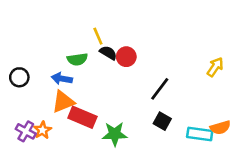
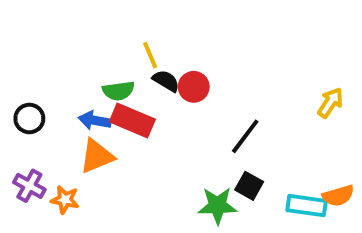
red rectangle: (82, 117) -> (132, 120), moved
orange star: (43, 130) -> (65, 200), turned -30
purple cross: (26, 131) -> (29, 186), moved
green star: (115, 134) -> (217, 206), moved

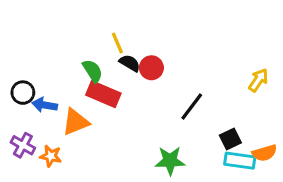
green semicircle: (118, 91) -> (93, 71), turned -115
blue arrow: (95, 120) -> (45, 105), moved
black square: (249, 186) -> (230, 139), moved, turned 35

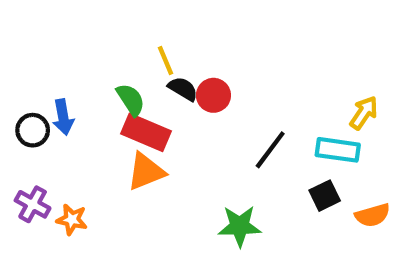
blue arrow: (45, 105) -> (63, 117), moved, turned -110
orange triangle: (76, 122) -> (146, 172), moved
cyan rectangle: (240, 161) -> (338, 150), moved

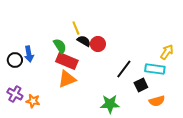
black square: (325, 196) -> (141, 85), moved
orange semicircle: (373, 215) -> (157, 101), moved

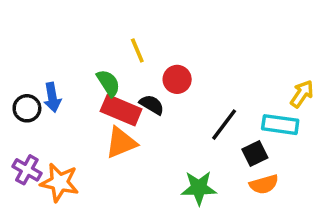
black semicircle: (84, 41) -> (152, 105), moved
orange star: (33, 101) -> (60, 182), size x1.5
orange semicircle: (157, 101) -> (264, 184), moved

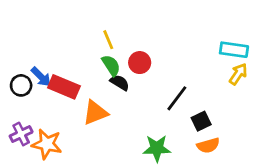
green semicircle: (108, 83) -> (111, 65), moved
blue arrow: (52, 97) -> (41, 77), turned -35
red rectangle: (121, 110) -> (64, 87), moved
cyan rectangle: (280, 125) -> (234, 50), moved
purple cross: (27, 170) -> (21, 134), turned 35

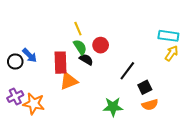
red rectangle: (64, 87) -> (60, 63), moved, turned 65

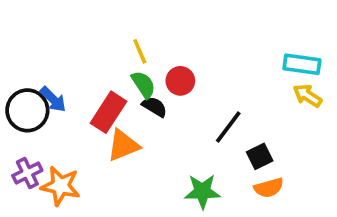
yellow arrow: (172, 53) -> (307, 96), turned -91
black circle: (15, 62) -> (27, 110), size x1.5
red rectangle: (60, 63) -> (108, 112), turned 35

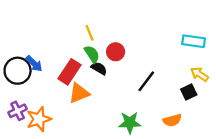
yellow arrow: (307, 96) -> (199, 74), moved
black square: (260, 156) -> (189, 92), moved
orange star: (61, 186) -> (39, 119), turned -30

